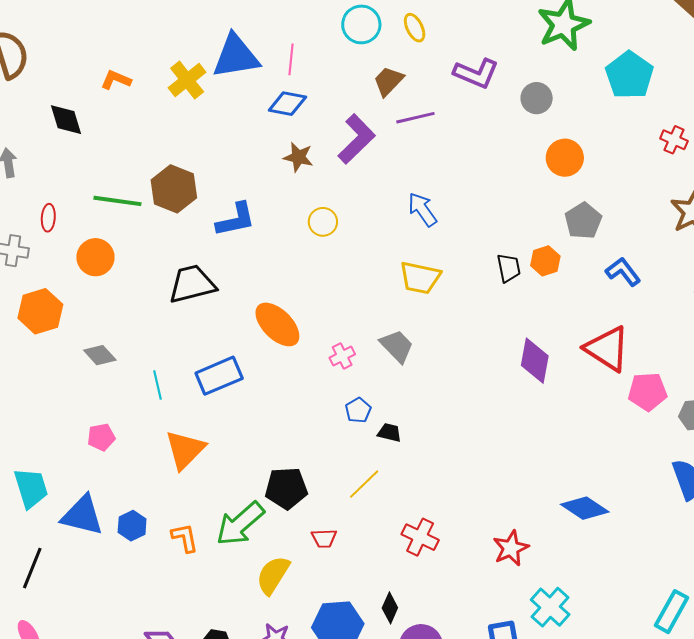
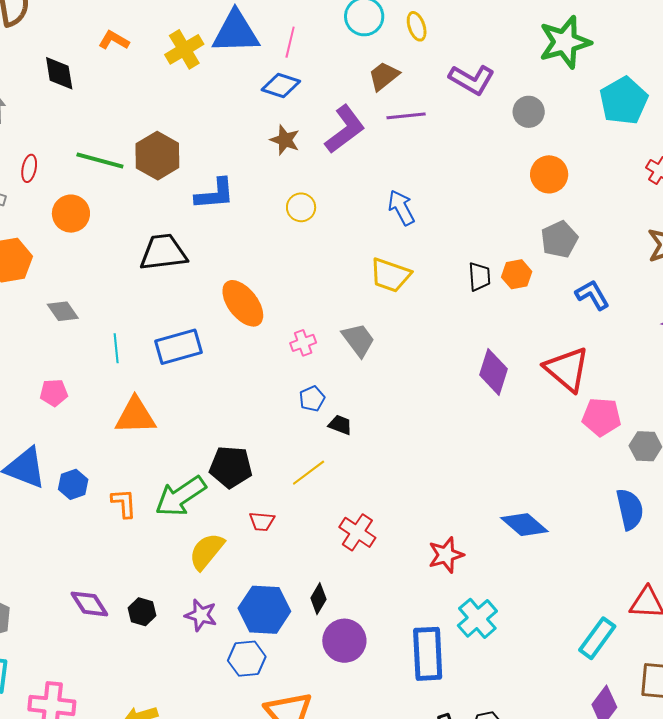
orange triangle: (185, 450) -> (135, 416), turned 36

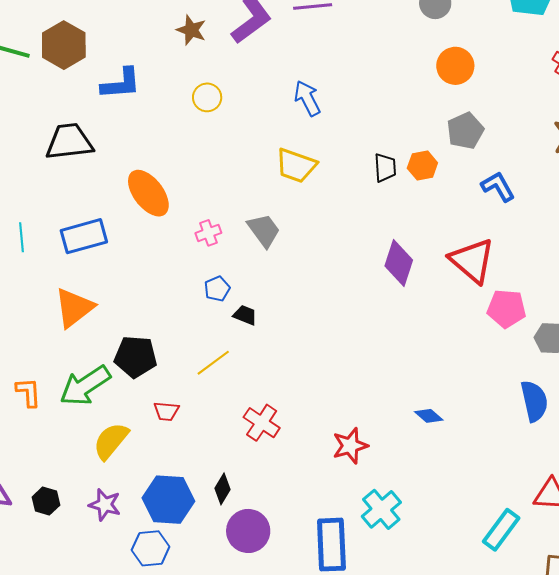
orange triangle: (135, 416) -> (74, 308), moved, turned -36
blue diamond: (524, 525) -> (429, 416), size x0.6

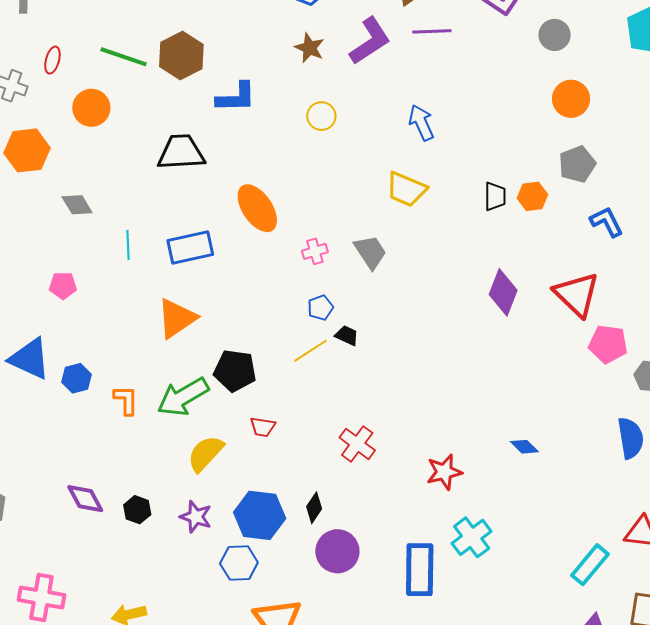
yellow line: (213, 363) -> (310, 351), moved

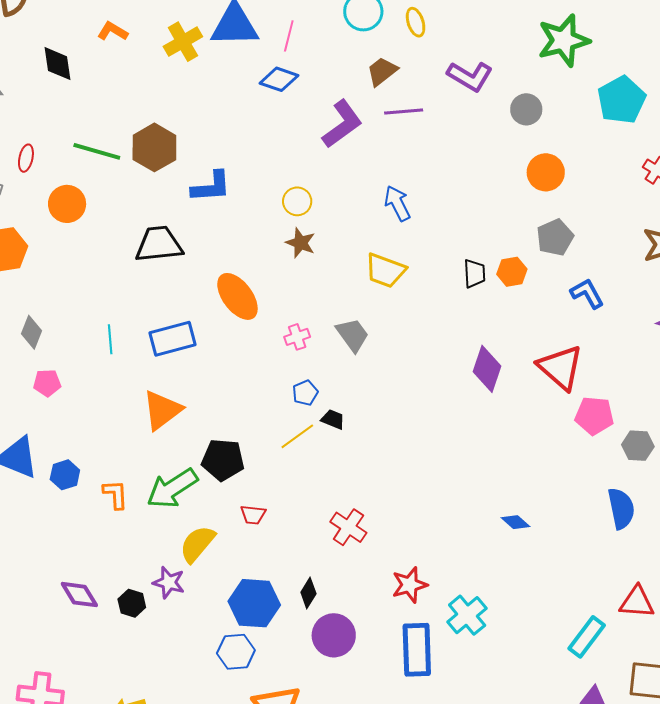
brown star: (310, 48) -> (300, 243), moved
gray diamond: (77, 205) -> (31, 332), moved, turned 56
red star: (444, 472) -> (410, 585), moved
purple star: (196, 517) -> (169, 582), moved

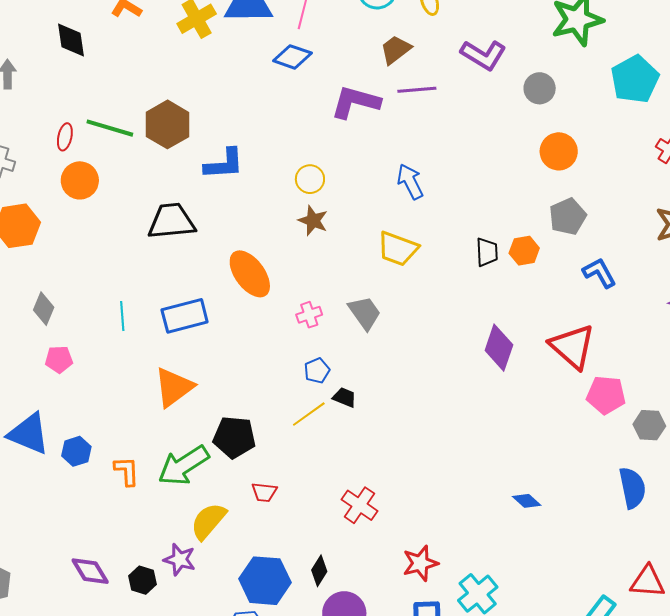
purple L-shape: (342, 124) -> (355, 102), turned -129
red ellipse: (26, 158) -> (65, 137), moved

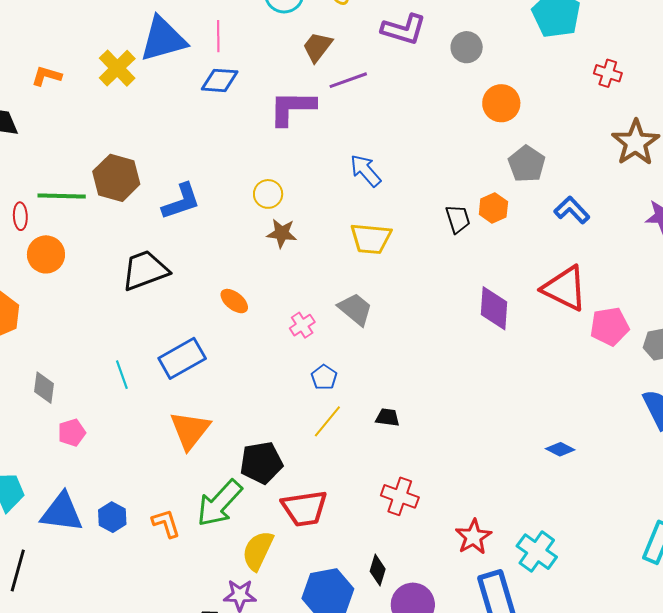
orange ellipse: (250, 274) -> (234, 301), size x0.6
black trapezoid: (345, 397) -> (388, 417), moved
red trapezoid: (264, 492) -> (304, 508), size x1.8

